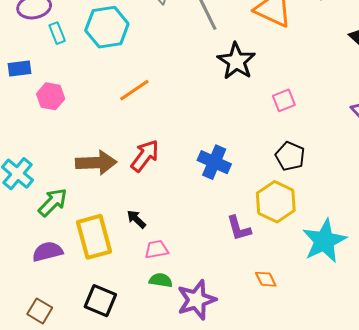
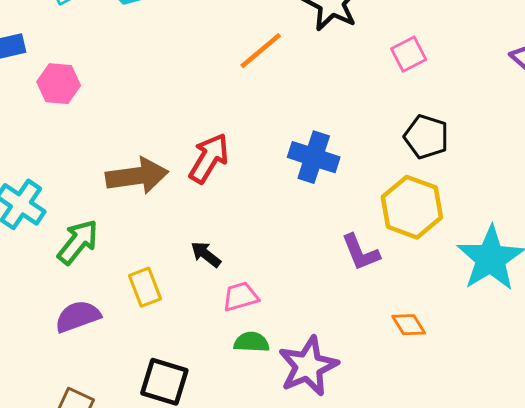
orange line: (134, 90) -> (261, 51), moved
yellow rectangle: (94, 237) -> (145, 287), size x0.6

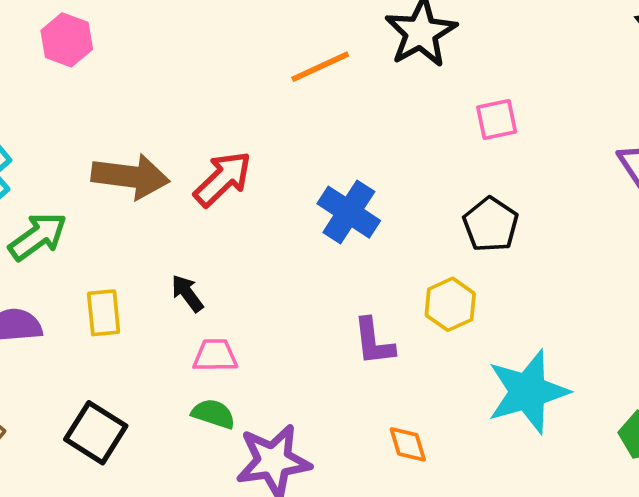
yellow hexagon: (412, 207) -> (450, 304), size x0.7

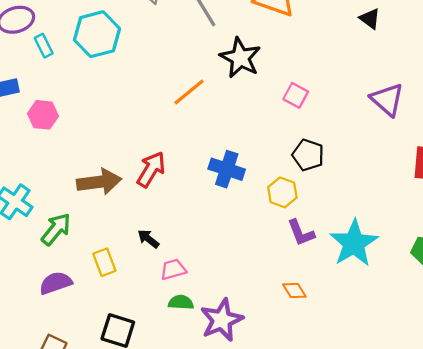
pink square: (497, 120) -> (296, 95), turned -35
yellow hexagon: (450, 304) -> (282, 192), moved
purple L-shape: (374, 342) -> (301, 233), moved

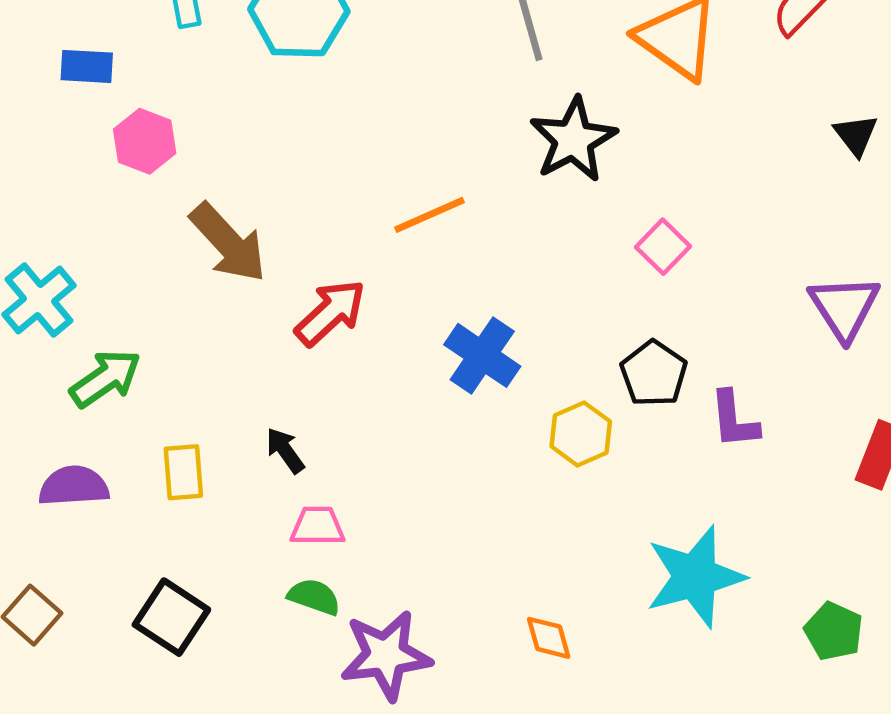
orange line: (189, 92) -> (429, 215), moved
brown arrow: (99, 182) -> (228, 243), moved, turned 39
purple L-shape: (301, 233) -> (734, 420), moved

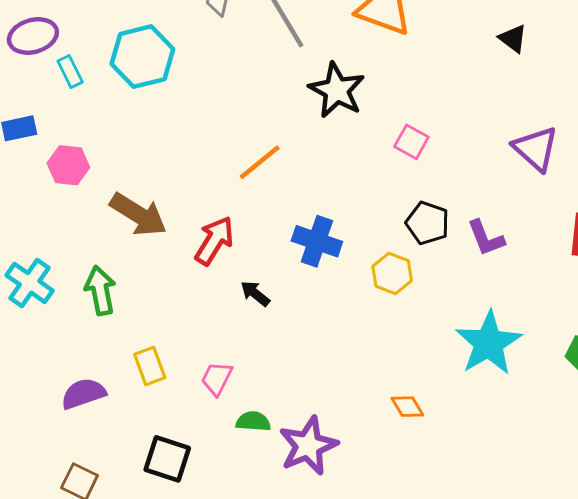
green arrow: (105, 378) -> (100, 290), moved, turned -51
black arrow: (285, 450) -> (255, 293), moved
pink trapezoid: (318, 526) -> (217, 378), moved, turned -48

